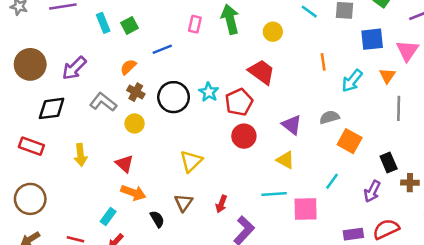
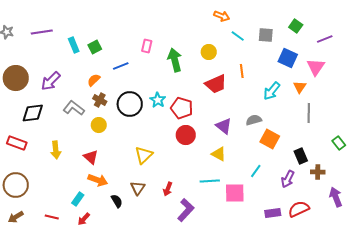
green arrow: (230, 19) -> (175, 60), moved
blue square: (372, 39) -> (288, 58), turned 30
orange line: (323, 62) -> (242, 71), moved
red trapezoid: (262, 72) -> (216, 84), moved, turned 120
red pentagon: (239, 102) -> (182, 108), turned -30

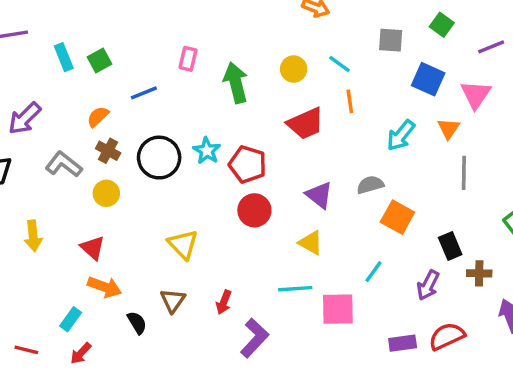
cyan line: (238, 36) -> (340, 64), moved
yellow triangle: (144, 155) -> (183, 244), turned -30

